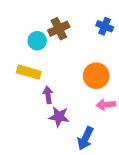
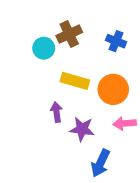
blue cross: (105, 26) -> (116, 41), moved
yellow rectangle: (29, 72) -> (75, 81), moved
purple star: (59, 117) -> (82, 129), moved

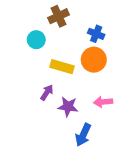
brown cross: (69, 34) -> (59, 16), moved
orange circle: (113, 89) -> (94, 60), moved
purple arrow: (56, 112) -> (47, 93), turned 42

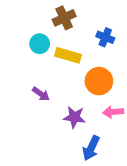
orange circle: (94, 60) -> (99, 81), moved
yellow rectangle: (62, 67) -> (68, 55), moved
purple arrow: (47, 93) -> (41, 94), moved, turned 91

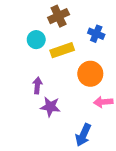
yellow rectangle: (68, 55) -> (62, 50), turned -35
purple arrow: (41, 94) -> (37, 86), turned -119
purple star: (74, 117) -> (50, 107), moved

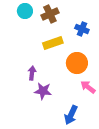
cyan circle: (36, 40) -> (25, 11), moved
pink arrow: (103, 102) -> (88, 87), turned 42

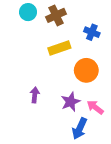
purple arrow: (32, 73) -> (35, 95), moved
pink arrow: (88, 87) -> (95, 107), moved
purple star: (43, 91) -> (71, 102), moved, turned -30

